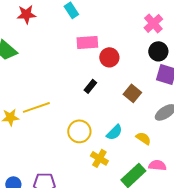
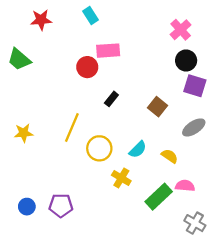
red circle: (109, 57) -> (87, 67), moved
yellow line: (36, 107) -> (72, 127), moved, turned -48

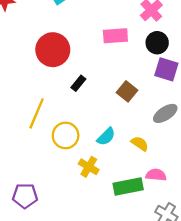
pink rectangle: (108, 51) -> (115, 36), moved
red circle: (87, 67) -> (53, 50), size x1.5
green rectangle: (159, 197) -> (128, 186), turned 32

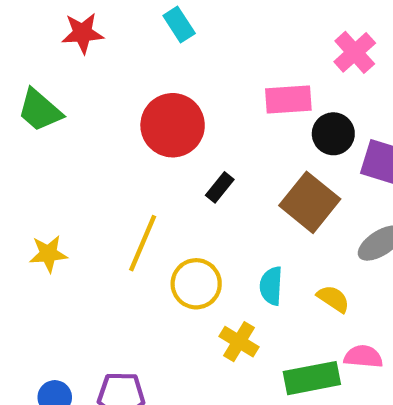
black circle: (157, 43) -> (333, 134), moved
brown square: (127, 91) -> (310, 202), size x1.5
cyan semicircle: (106, 137) -> (271, 286), turned 138

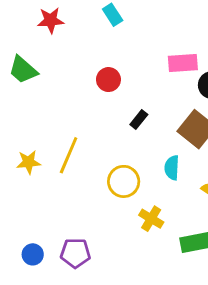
red circle: (173, 125) -> (108, 80), size x0.6
yellow line: (143, 243) -> (69, 155), moved
cyan semicircle: (271, 286) -> (172, 168), moved

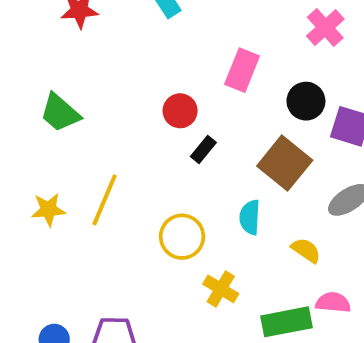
pink rectangle: (183, 63) -> (242, 70), moved, turned -64
green trapezoid: (23, 70) -> (60, 113), moved
red circle: (108, 80) -> (180, 111), moved

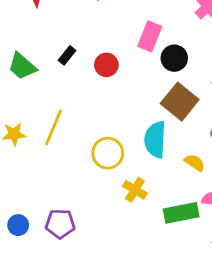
black circle: (306, 101) -> (174, 58), moved
black rectangle: (203, 150) -> (67, 55), moved
cyan semicircle: (250, 217) -> (155, 140), size x1.5

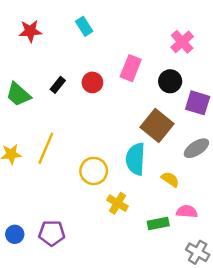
black circle: (174, 58) -> (170, 81), moved
red circle: (106, 65) -> (92, 82), moved
green rectangle: (181, 213) -> (158, 224), size x0.7

